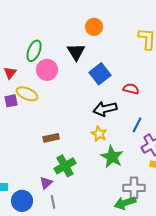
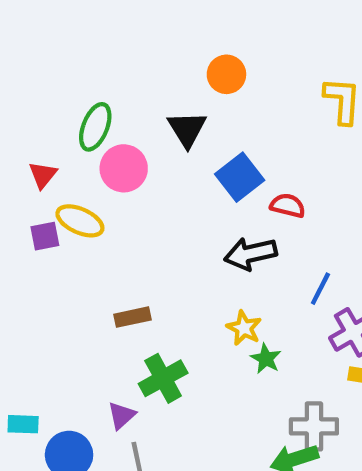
red semicircle: (131, 89) -> (288, 206), moved
yellow star: (99, 134) -> (244, 328), moved
green star: (112, 157) -> (266, 359), size x0.6

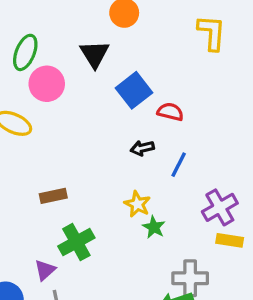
black arrow: (251, 254) -> (142, 148), size x0.6
blue line: (320, 289) -> (179, 165), moved

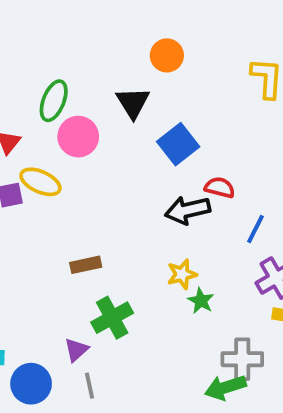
red semicircle: (170, 112) -> (220, 188), moved
black arrow: (142, 148) -> (188, 210), size x1.6
blue line: (179, 165) -> (256, 229), moved
yellow star: (137, 204) -> (182, 274), turned 30

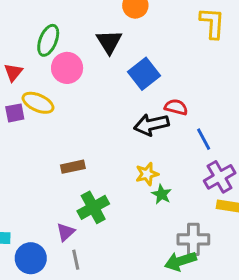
blue line: (256, 229) -> (204, 139), turned -55

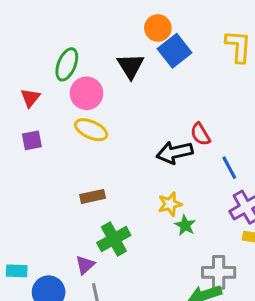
blue square: (144, 74) -> (175, 51), moved
yellow ellipse: (38, 103) -> (91, 130), moved
red semicircle: (176, 107) -> (200, 134), turned -135

